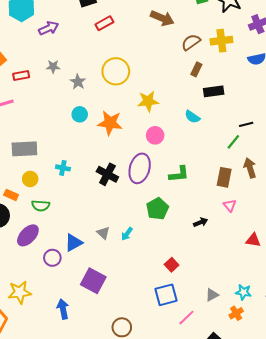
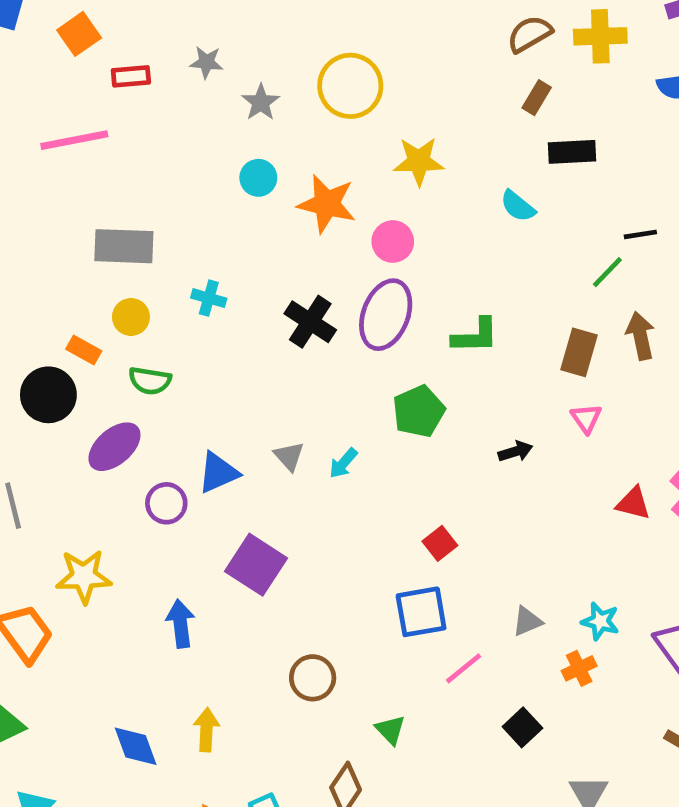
pink circle: (155, 135) -> (393, 242), moved

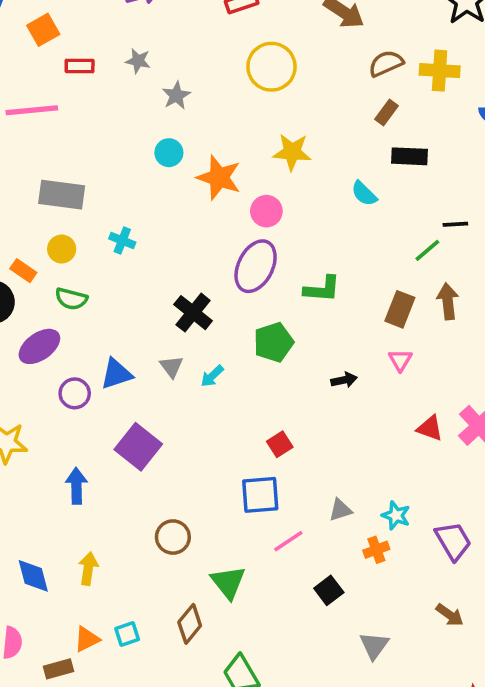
yellow circle: (350, 86) -> (272, 67), moved
black cross: (310, 322) -> (193, 313), moved
green triangle: (390, 730) -> (228, 582), size x1.5

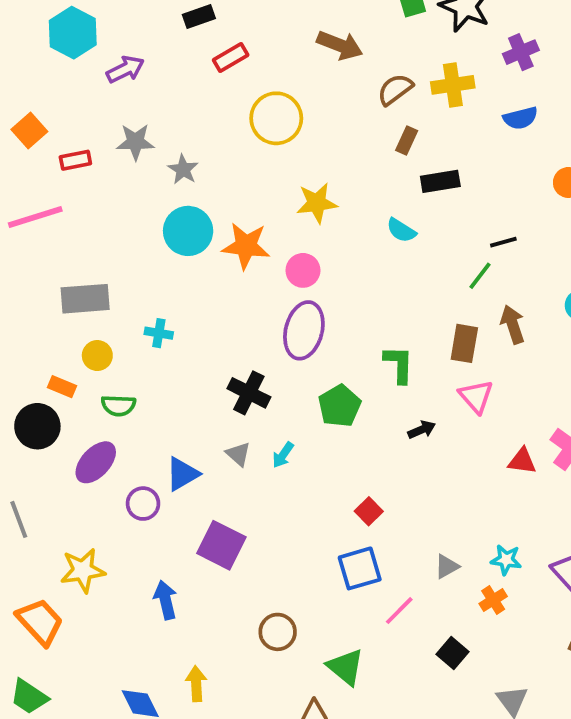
gray star: (138, 61) -> (135, 142), size x1.4
cyan circle: (169, 153) -> (188, 231), size x1.6
green L-shape: (322, 289) -> (399, 364), moved, turned -81
pink triangle: (400, 360) -> (476, 396), size x1.4

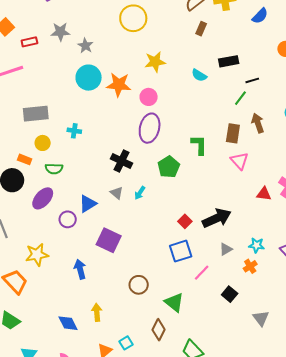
blue semicircle: (520, 118) -> (260, 16), turned -30
black rectangle: (440, 181) -> (229, 61), moved
black arrow: (422, 430) -> (217, 218), moved, size x2.0

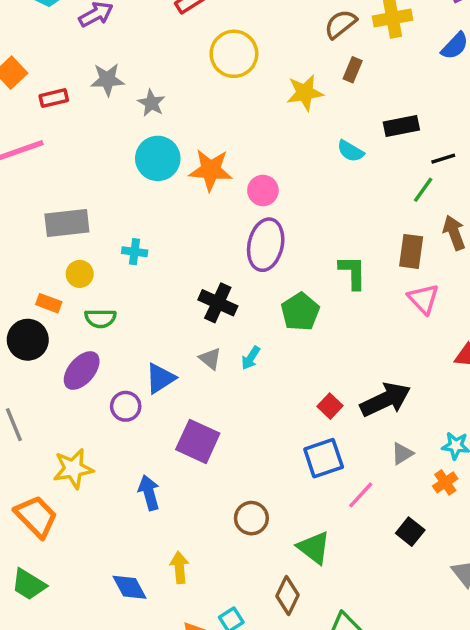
yellow star: (155, 62) -> (305, 93), moved

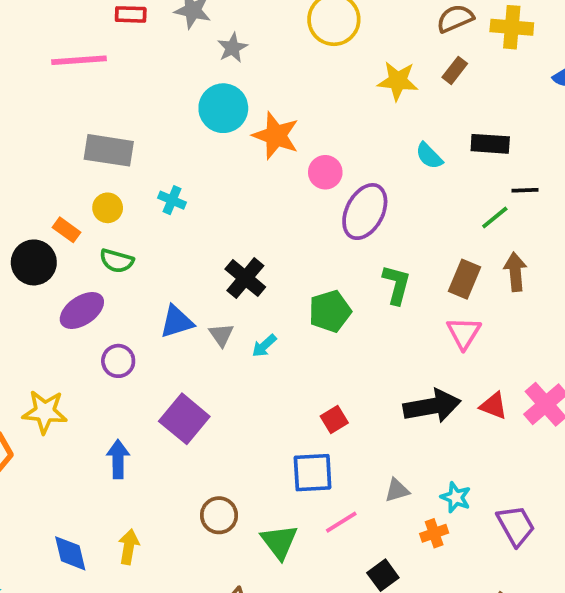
purple ellipse: (266, 245) -> (365, 212), moved
blue triangle: (160, 378) -> (177, 322), moved
black arrow: (385, 400) -> (432, 406), moved
green triangle: (314, 548) -> (279, 542), moved

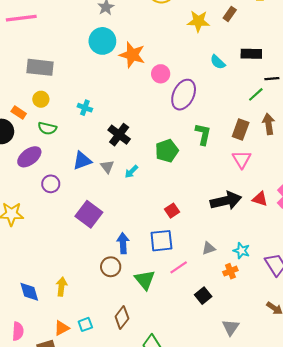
cyan cross: (172, 200) -> (85, 108), moved
blue arrow: (118, 459) -> (123, 243), moved

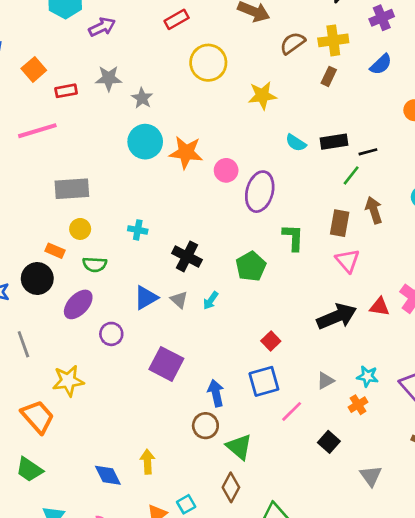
brown rectangle: (230, 14) -> (329, 76), moved
black rectangle: (251, 54) -> (334, 142), moved
green triangle: (145, 280) -> (239, 447), moved

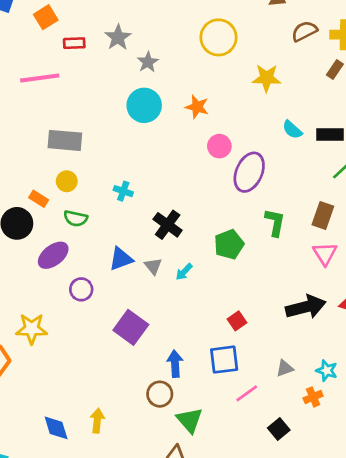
gray star: (109, 78) -> (118, 37), turned 30
orange star: (186, 153) -> (197, 107), moved, size x0.7

